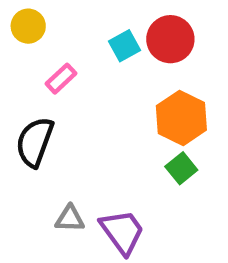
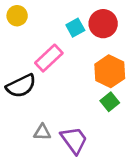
pink rectangle: (61, 79) -> (49, 58), moved, size x1.5
black semicircle: (35, 142) -> (21, 86), turned -136

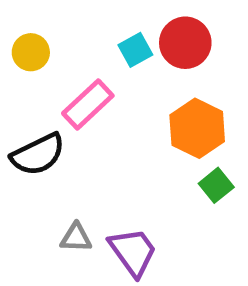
yellow circle: (17, 16) -> (31, 52), moved
green square: (110, 102) -> (216, 185), moved

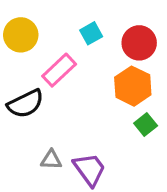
red circle: (185, 43) -> (139, 43), moved
yellow circle: (31, 52) -> (21, 35), size x1.4

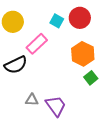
cyan square: (91, 33) -> (57, 21), turned -32
red circle: (139, 43) -> (80, 18), moved

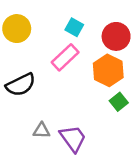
red circle: (80, 18) -> (116, 36), moved
pink rectangle: (37, 44) -> (65, 57), moved

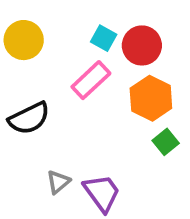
red circle: (116, 36) -> (142, 45), moved
gray triangle: (42, 131) -> (58, 182), turned -42

